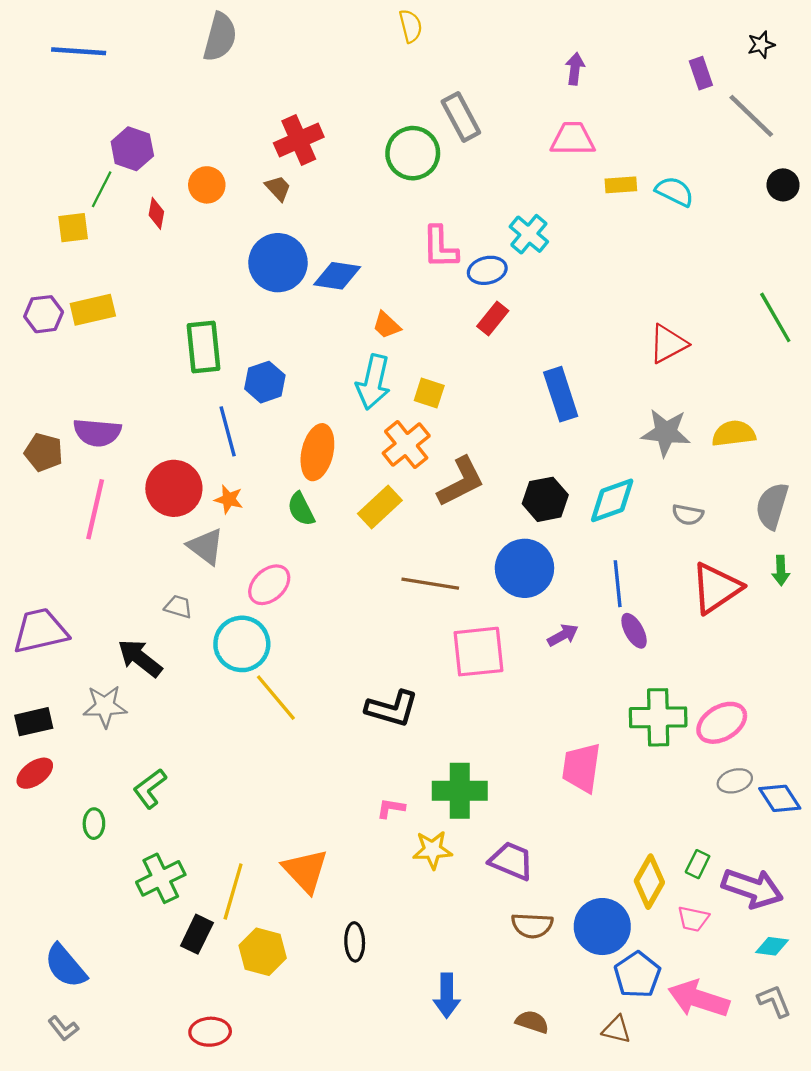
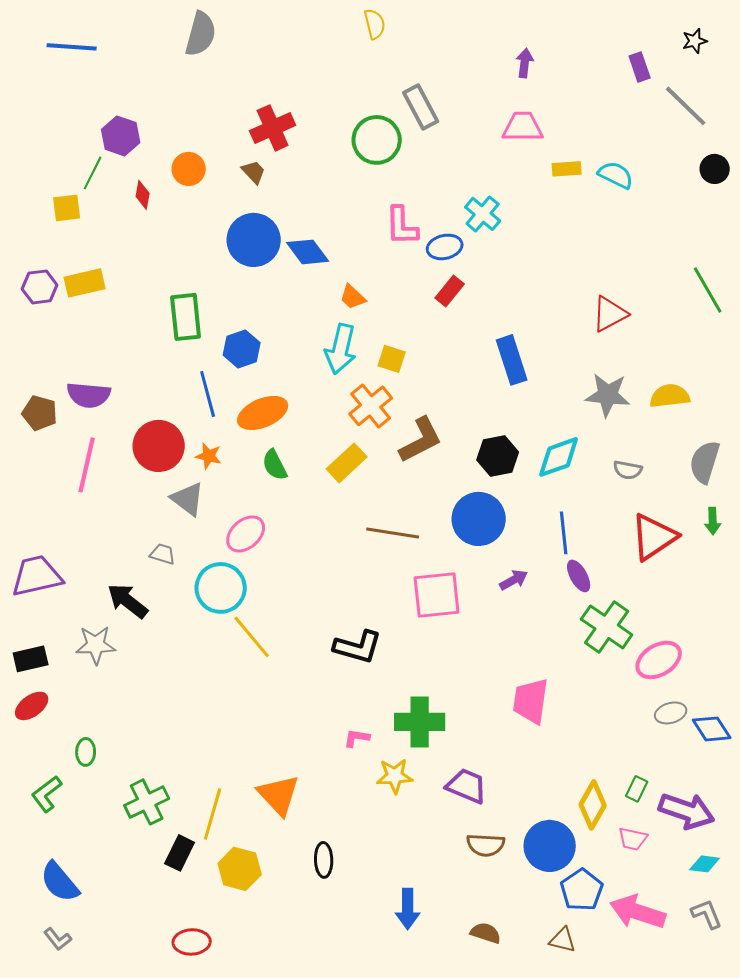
blue diamond: (337, 276) -> (308, 252), turned 45
orange ellipse: (317, 452) -> (263, 413), moved, turned 54
green cross: (658, 717) -> (607, 627), moved, turned 36
green L-shape: (150, 789) -> (47, 794), moved

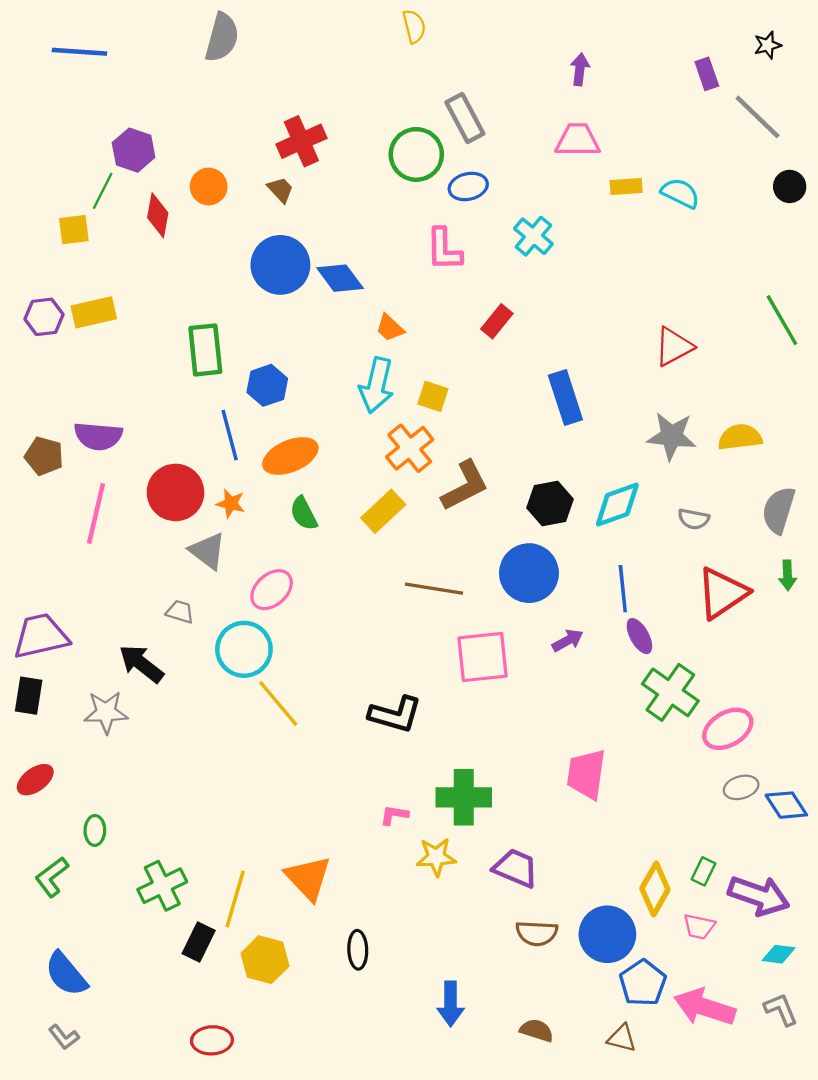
red diamond: (143, 195) -> (158, 215), size x1.4
blue ellipse: (445, 247) -> (468, 186), moved
black rectangle: (31, 659) -> (29, 696), moved, turned -68

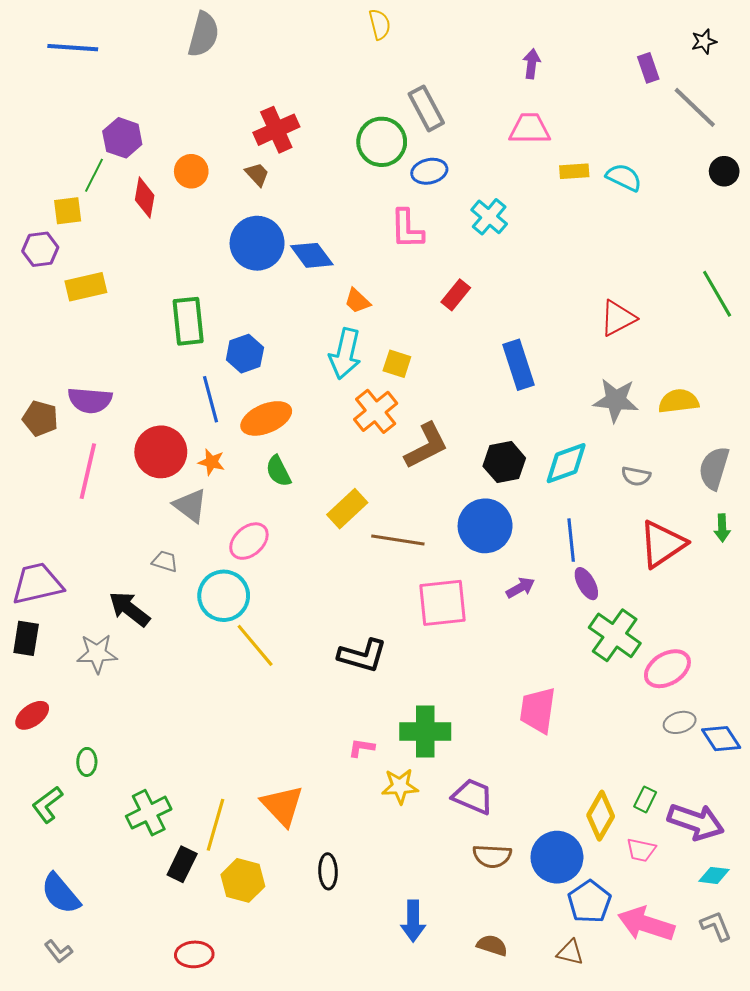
purple hexagon: (44, 317) -> (40, 249), moved
yellow rectangle: (383, 511) -> (347, 509), moved

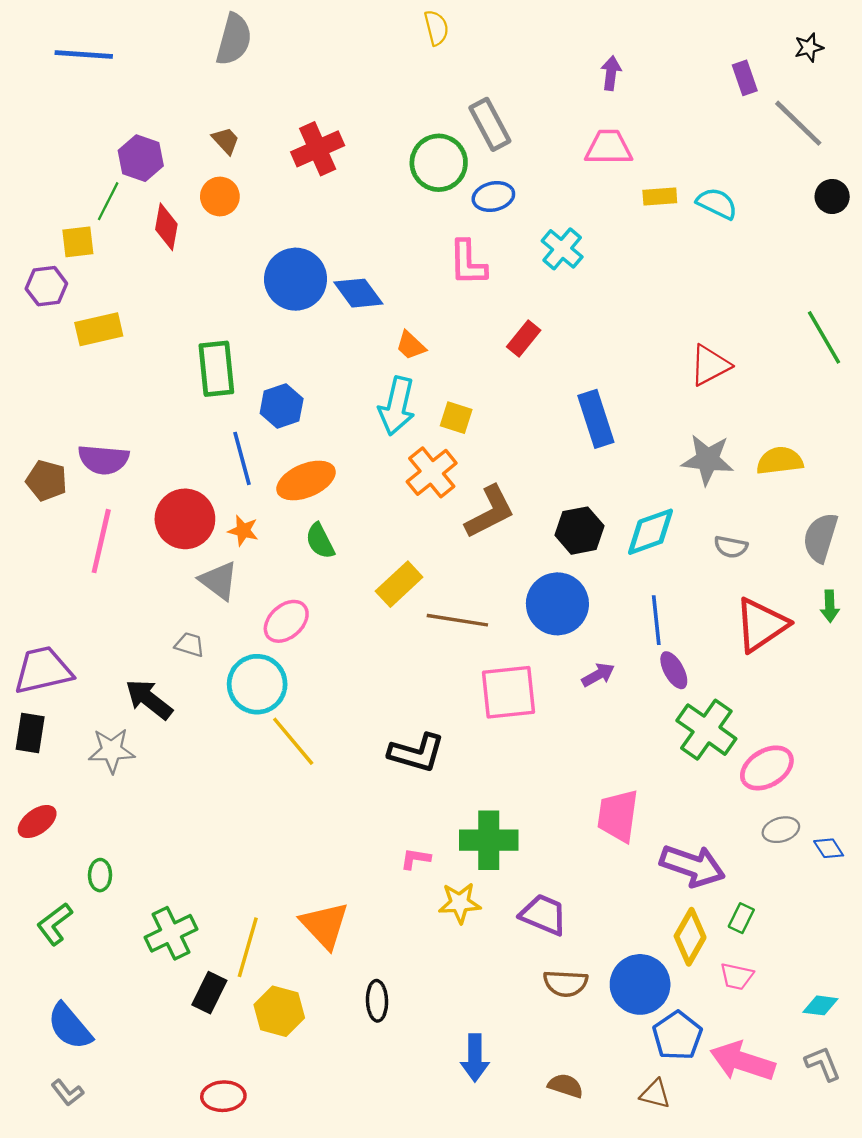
brown trapezoid: (257, 174) -> (226, 141), moved
blue diamond: (721, 739) -> (829, 848), size x0.7
purple arrow: (696, 822) -> (692, 866), moved

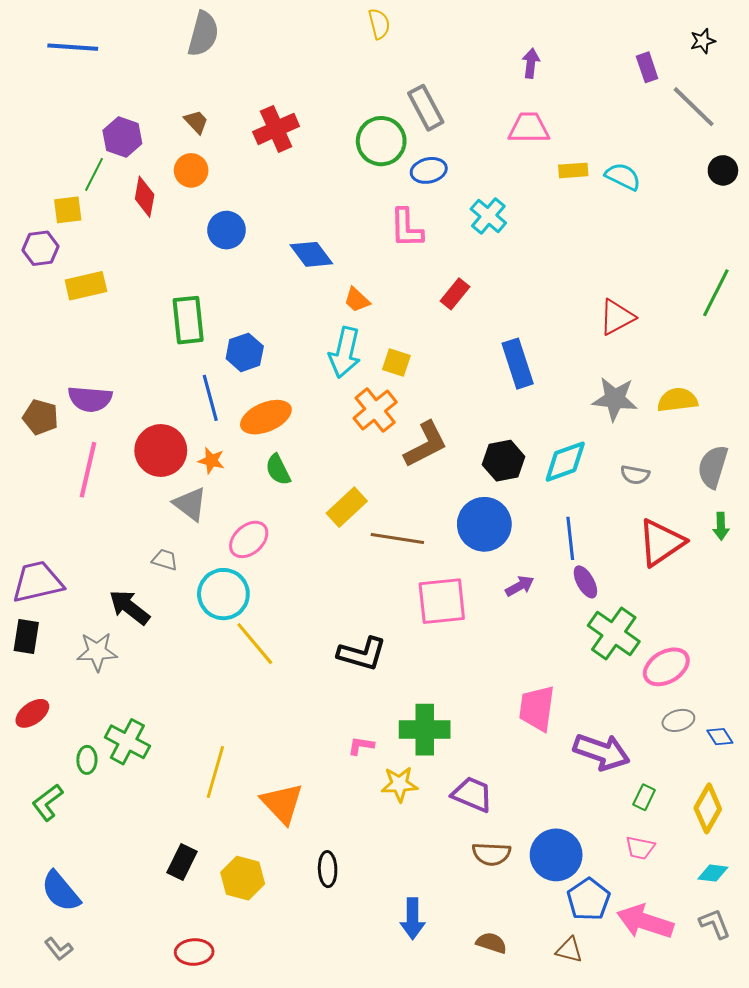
blue circle: (296, 279) -> (226, 230), moved, size x0.7
green line: (824, 337) -> (716, 293), turned 57
green cross: (171, 933) -> (127, 742), moved, turned -36
yellow diamond: (690, 937) -> (708, 808), moved
yellow line: (248, 947) -> (215, 772), moved

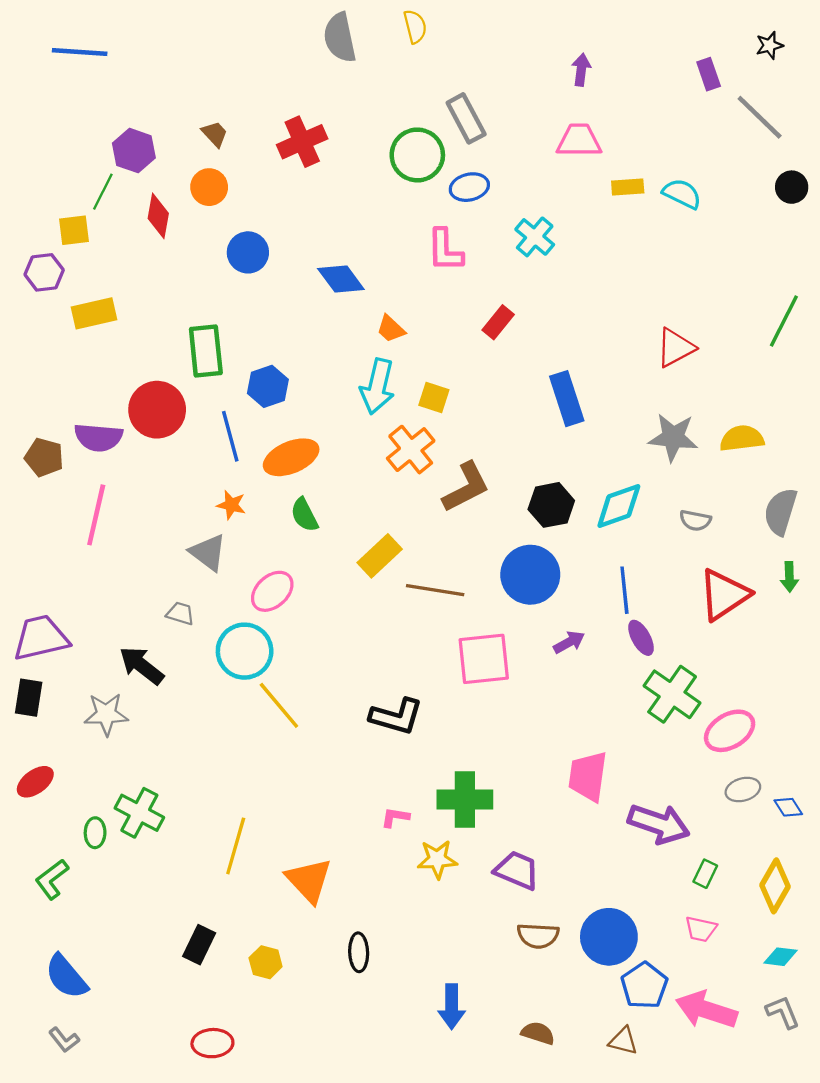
gray semicircle: (203, 34) -> (340, 38), moved, turned 153
red circle: (161, 450) -> (157, 410), moved
yellow hexagon: (243, 878) -> (266, 962), size x0.7

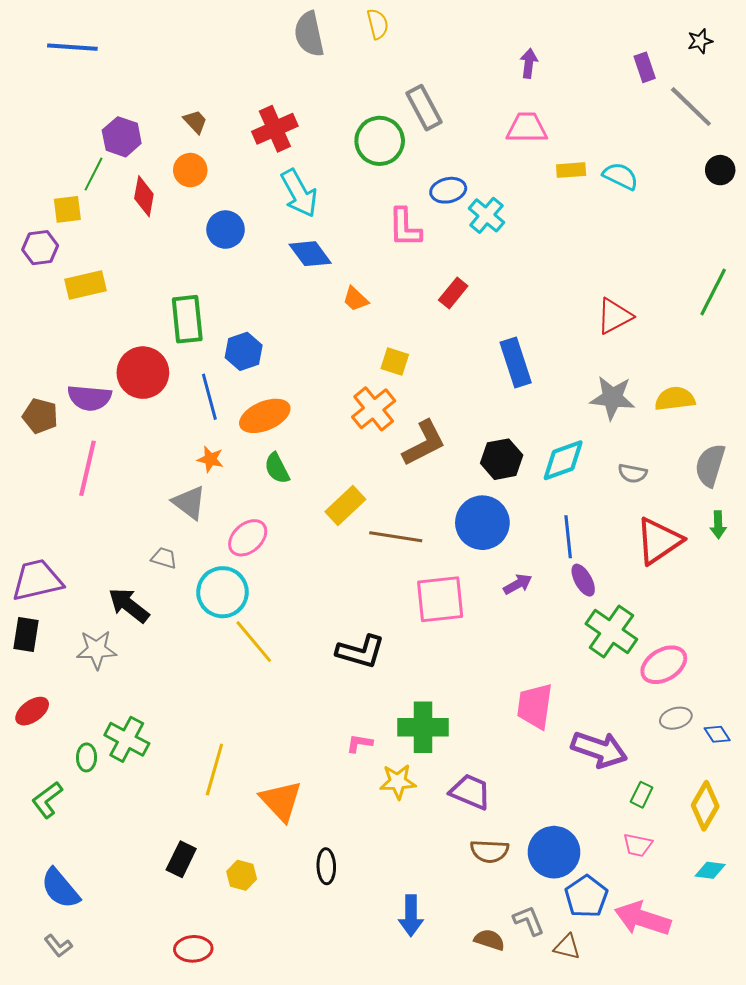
blue ellipse: (469, 187) -> (448, 190), moved
cyan arrow: (377, 386) -> (299, 193), moved, turned -42
gray L-shape: (783, 1012) -> (529, 921), moved

